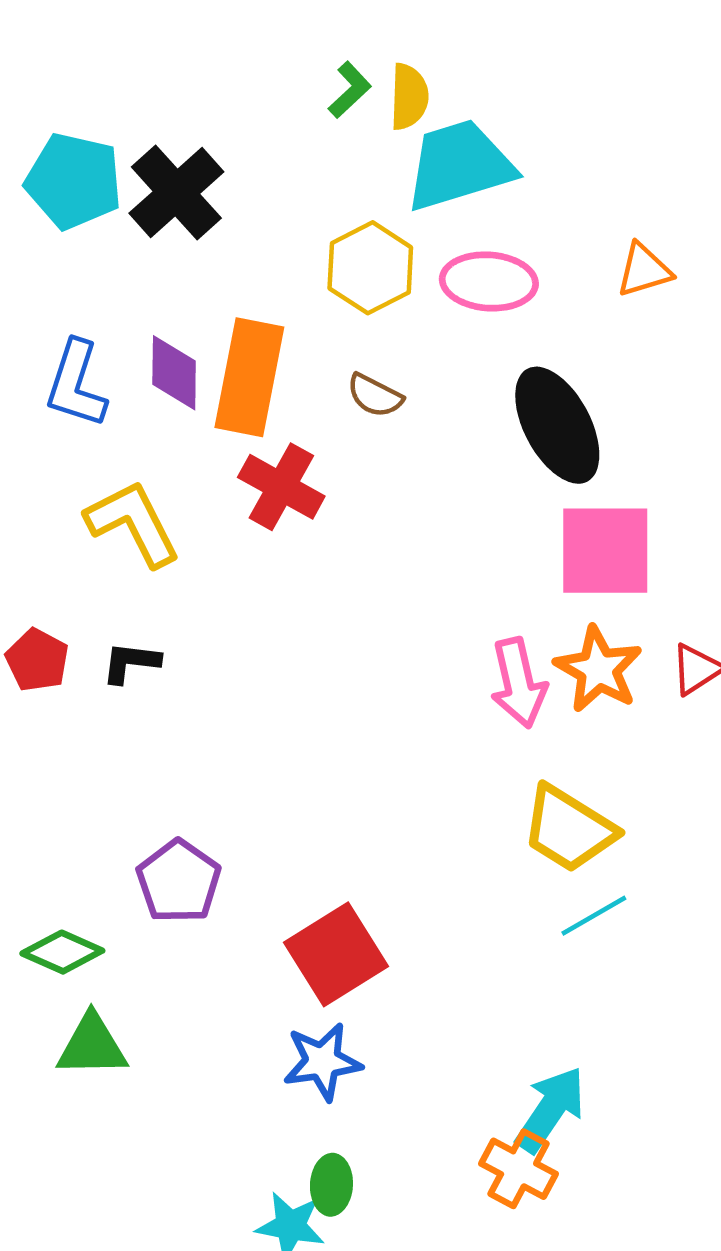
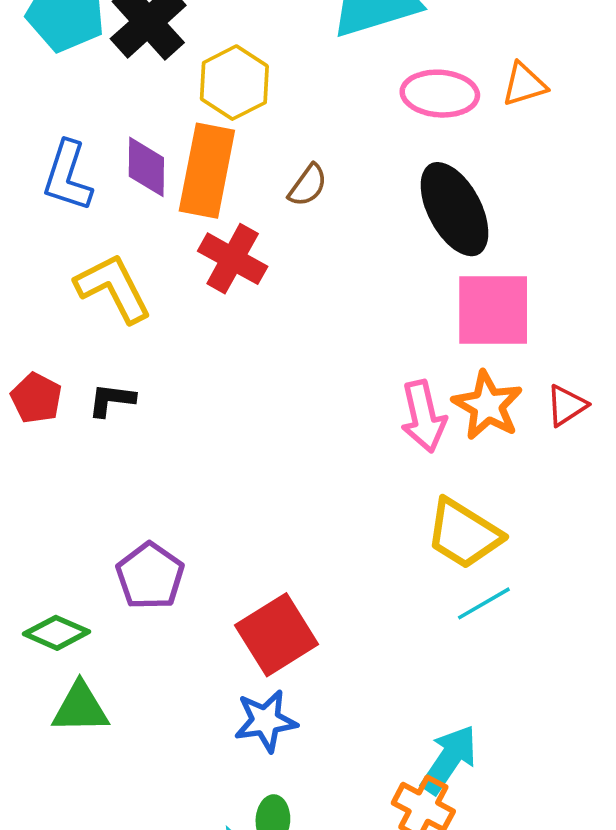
yellow hexagon: (370, 268) -> (234, 83), moved
pink ellipse: (489, 281) -> (440, 94), moved
brown semicircle: (375, 396) -> (308, 185), turned -81

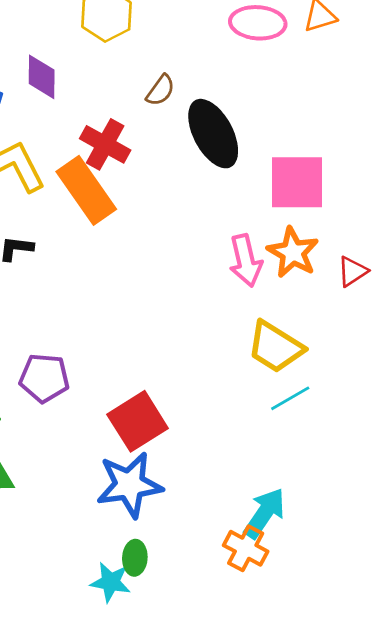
orange rectangle: (207, 171) -> (86, 190), moved, turned -46
black ellipse: (455, 209) -> (213, 134), moved
red triangle: (566, 405) -> (352, 271), moved
purple pentagon: (150, 576) -> (44, 378), turned -30
blue star: (266, 721) -> (129, 485), size x1.4

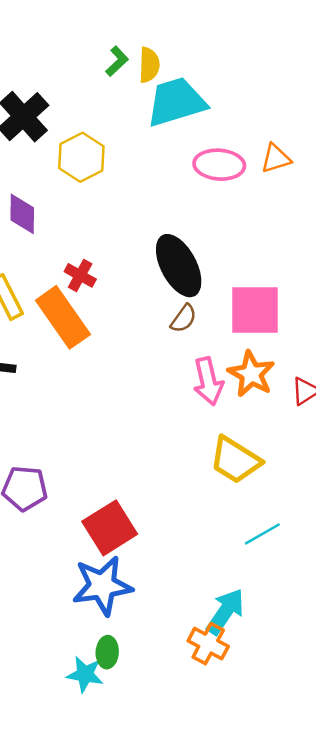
brown semicircle: (161, 90) -> (184, 319), moved
red cross: (105, 144) -> (80, 275), size x0.7
cyan line: (290, 398) -> (262, 534), moved

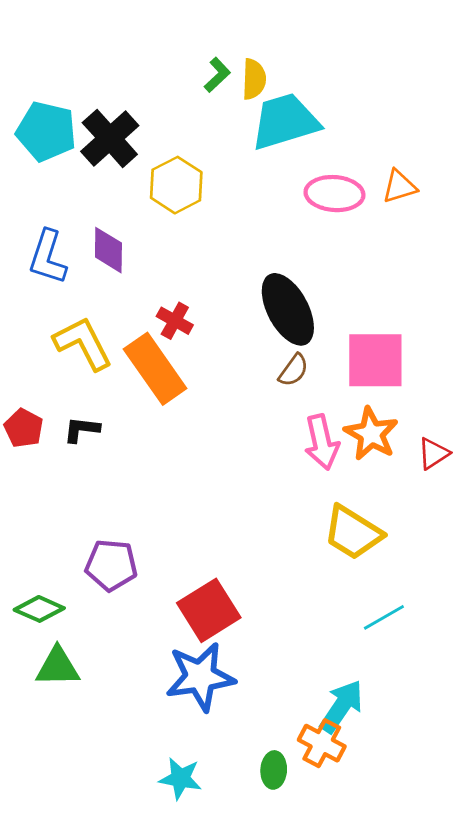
green ellipse: (107, 652) -> (274, 770), moved

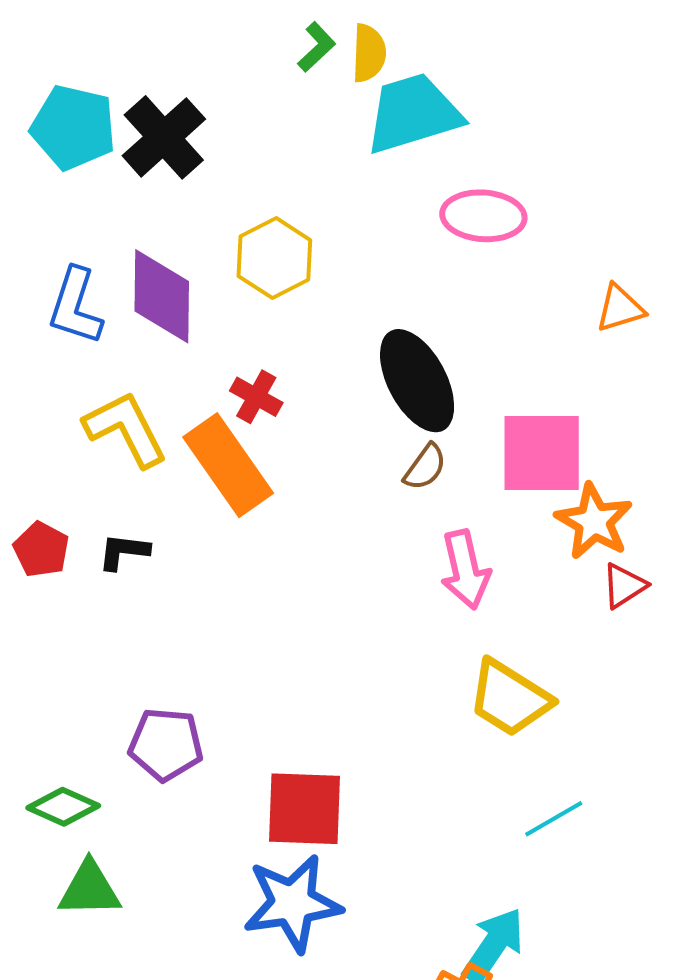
yellow hexagon: (176, 185) -> (274, 258), moved
orange triangle: (399, 186) -> (620, 308), moved
purple diamond: (108, 250) -> (162, 296), size x1.4
orange star: (371, 434) -> (594, 521), moved
red square: (209, 610) -> (305, 809), turned 34

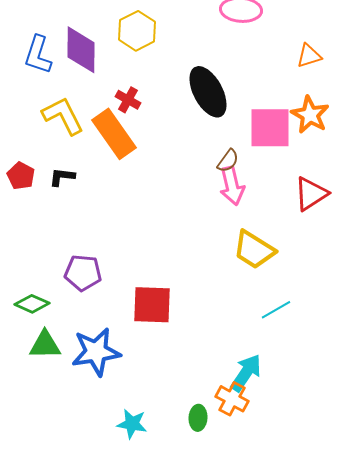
brown semicircle: (425, 467) -> (228, 161), moved
orange star: (594, 521) -> (310, 115), moved
red triangle: (624, 586) -> (311, 194), size x1.5
blue star: (292, 903) -> (96, 352), moved

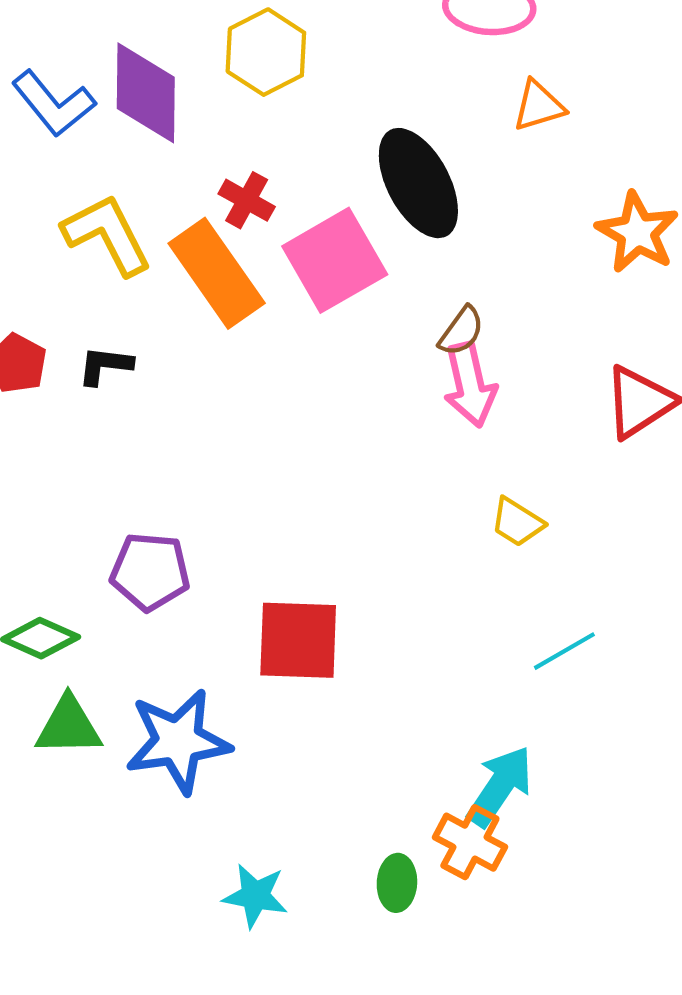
blue L-shape: (38, 55) -> (53, 104), turned -57
orange triangle: (309, 56) -> (539, 106), moved
pink square: (270, 128) -> (335, 260), moved, turned -30
yellow trapezoid: (254, 250) -> (517, 522), size x0.6

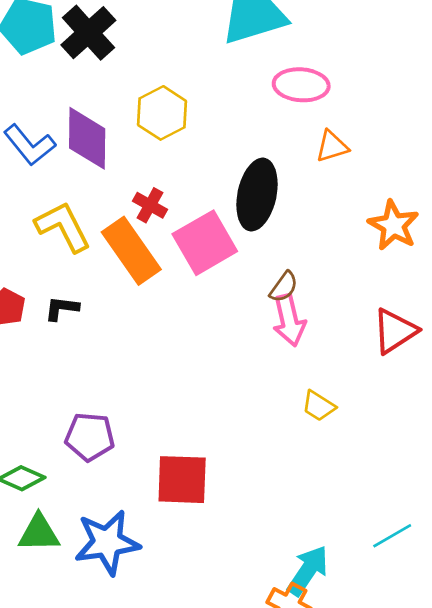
black ellipse: (418, 183) -> (257, 195), turned 40
cyan line: (564, 651) -> (392, 536), moved

